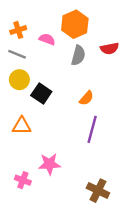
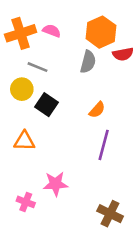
orange hexagon: (75, 24) -> (101, 32), moved
orange cross: (18, 30) -> (21, 33), size x1.6
pink semicircle: (47, 39) -> (52, 31), moved
gray line: (17, 54) -> (37, 67), moved

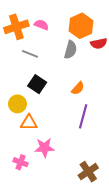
yellow circle: (22, 89) -> (17, 104), moved
orange triangle: (24, 141) -> (29, 123), moved
brown cross: (110, 214) -> (88, 172), turned 30

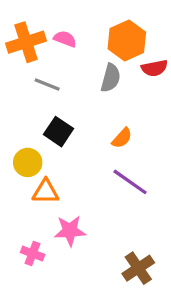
purple line: (83, 116) -> (130, 182), turned -70

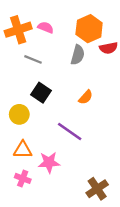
purple line: (130, 182) -> (70, 132), moved
orange triangle: (46, 192) -> (23, 150), moved

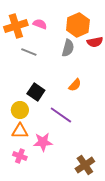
black square: (41, 93) -> (36, 92), moved
yellow circle: (19, 114) -> (20, 110), moved

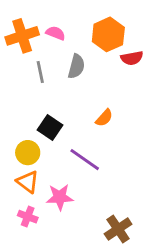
gray semicircle: (68, 48) -> (76, 66), moved
gray line: (29, 52) -> (40, 72), turned 56
orange triangle: (20, 131) -> (28, 182), turned 36

